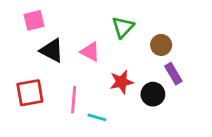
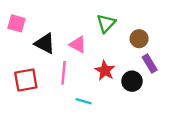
pink square: (34, 20) -> (16, 23), moved, turned 30
red star: (121, 82) -> (105, 71), turned -30
pink line: (74, 100) -> (64, 73), moved

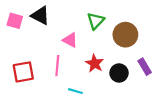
brown circle: (139, 39) -> (125, 35), size x1.5
black triangle: (45, 43) -> (40, 16), moved
purple rectangle: (150, 63) -> (145, 67), moved

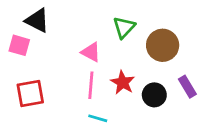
black triangle: (40, 16) -> (37, 20), moved
pink square: (15, 21) -> (19, 45), moved
pink line: (57, 66) -> (91, 85), moved

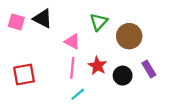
black triangle: (37, 20) -> (43, 19), moved
pink square: (19, 45) -> (16, 22), moved
cyan line: (98, 118) -> (78, 94), turned -56

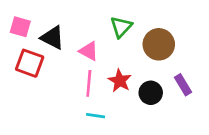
black triangle: (43, 19) -> (52, 38), moved
red square: (24, 74) -> (30, 63), moved, turned 30
cyan line: (78, 94) -> (96, 116), turned 48

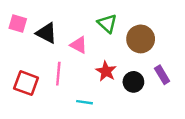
green triangle: (121, 27) -> (107, 23), turned -30
red square: (30, 63) -> (26, 83), moved
pink line: (89, 83) -> (58, 74), moved

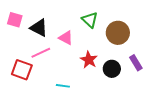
pink line: (58, 74) -> (41, 53), moved, turned 60
cyan line: (85, 102) -> (63, 86), moved

